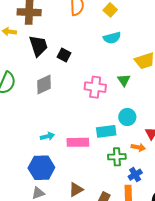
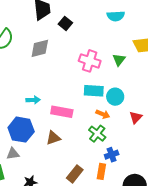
cyan rectangle: (106, 131) -> (94, 91), moved
orange arrow: (138, 147) -> (103, 114), moved
green cross: (117, 157) -> (97, 134), turned 30
brown triangle: (76, 190) -> (53, 138), moved

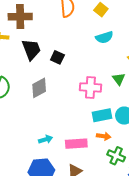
orange arrow: (103, 114) -> (104, 136), moved

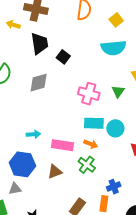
cyan semicircle: (104, 37) -> (113, 48), size x1.4
green cross: (116, 156) -> (87, 165), moved

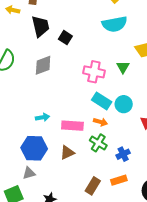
cyan rectangle: (94, 123) -> (102, 101), turned 36
blue cross: (114, 187) -> (123, 154), moved
orange rectangle: (104, 204) -> (119, 180), turned 70

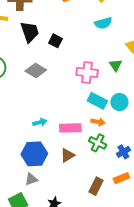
cyan semicircle: (114, 24) -> (103, 23), size x0.7
gray diamond: (43, 65) -> (36, 71), turned 55

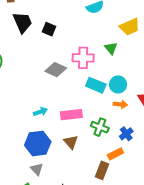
gray diamond: (36, 71) -> (56, 70), moved
orange arrow: (98, 122) -> (120, 104), moved
brown triangle: (67, 155) -> (71, 142), turned -35
orange rectangle: (121, 178) -> (115, 154), moved
gray triangle: (31, 179) -> (37, 169), turned -48

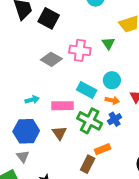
black square: (49, 29) -> (49, 18), size x1.5
cyan rectangle: (96, 85) -> (87, 90), moved
green cross: (100, 127) -> (90, 121), size x1.4
blue cross: (126, 134) -> (115, 119), moved

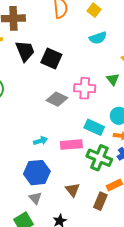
brown triangle: (59, 133) -> (73, 190), moved

